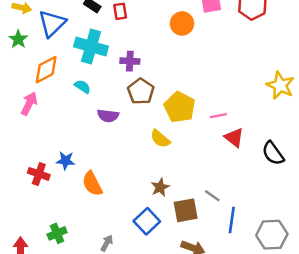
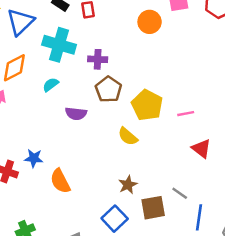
cyan semicircle: (83, 87) -> (51, 85), turned -70
red triangle: (234, 138) -> (201, 149), moved

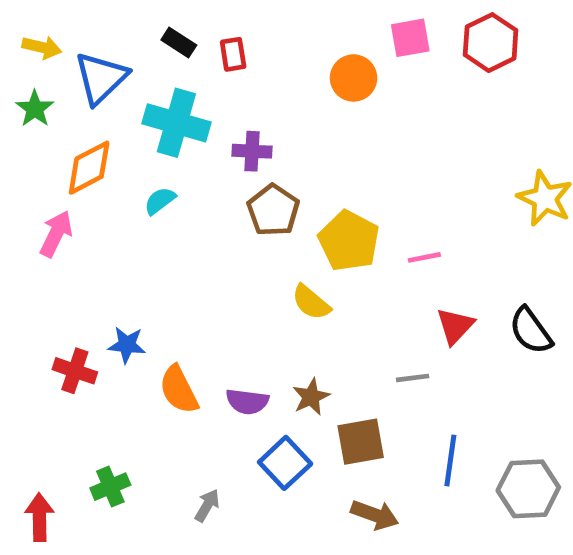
purple semicircle: (76, 114) -> (247, 402), moved
red triangle: (201, 149) -> (455, 326), turned 35
gray line: (180, 193) -> (413, 378), moved, turned -42

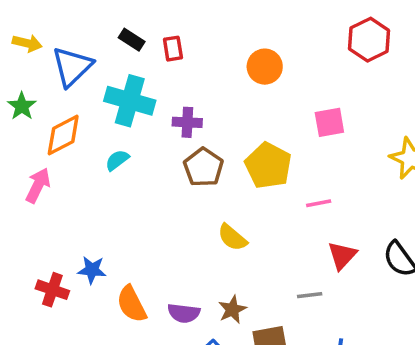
pink square: (410, 38) -> (329, 122), moved
green star: (35, 109) -> (22, 106), moved
yellow pentagon: (349, 241) -> (268, 166), moved

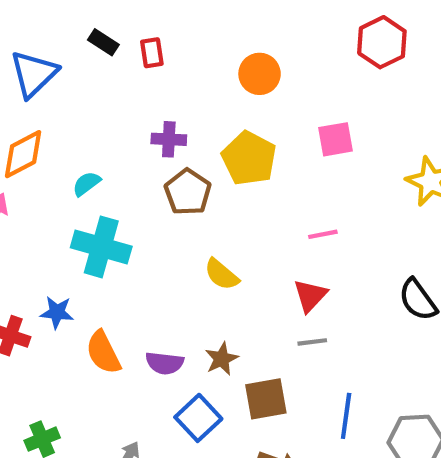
cyan cross: (130, 101) -> (101, 247), moved
yellow pentagon: (268, 166) -> (249, 158), moved
red triangle: (342, 256) -> (310, 296), moved

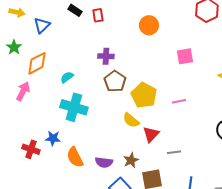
blue triangle: (34, 74) -> (42, 25), size x0.7
yellow pentagon: (249, 158) -> (144, 95), moved
red triangle: (310, 296) -> (151, 134), moved

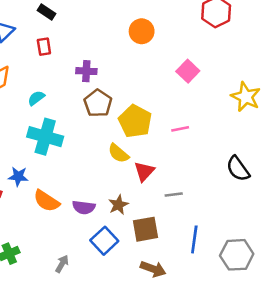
red rectangle: (98, 15) -> (44, 47), moved
pink square: (185, 56) -> (188, 71), turned -36
orange semicircle: (75, 157) -> (47, 201), turned -30

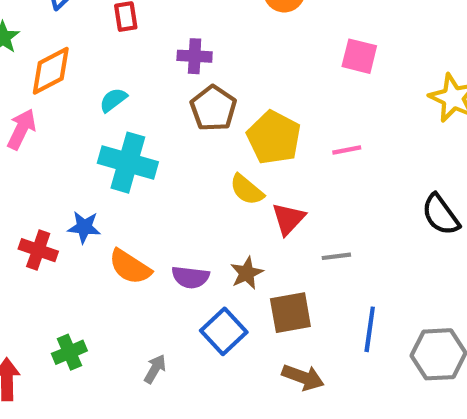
pink square: (188, 71) -> (359, 56), turned -30

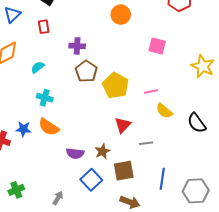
cyan cross: (128, 163) -> (45, 98), size x0.6
yellow semicircle: (247, 190) -> (164, 111), moved
orange semicircle: (130, 267) -> (49, 127), moved

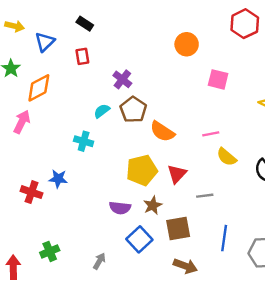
orange circle: (121, 15) -> (187, 44), moved
purple cross: (77, 46) -> (122, 79), turned 35
cyan semicircle: (38, 67) -> (102, 111), moved
yellow pentagon: (116, 85) -> (142, 170), moved, turned 30
orange semicircle: (49, 127) -> (162, 131), moved

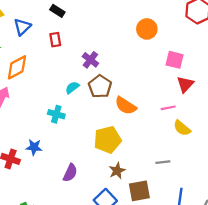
red triangle: (177, 174) -> (185, 84), moved
purple semicircle: (120, 208) -> (70, 173), moved, turned -72

